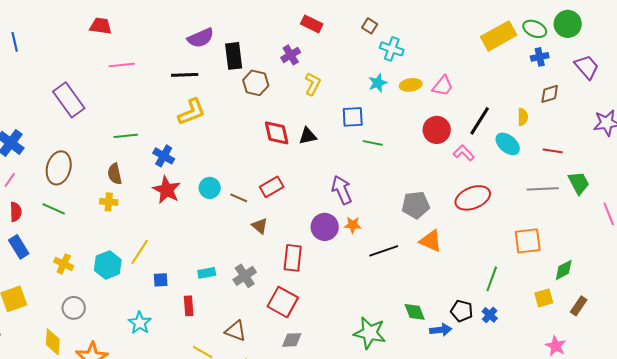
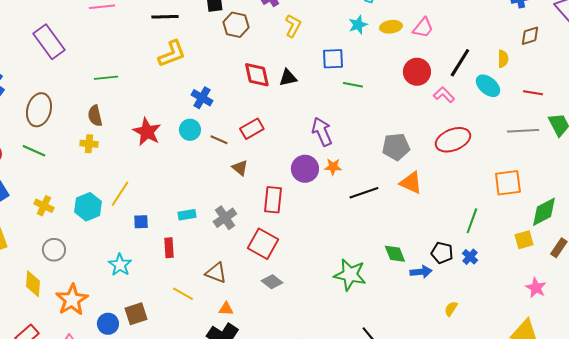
blue cross: (164, 156) -> (202, 98), moved
green diamond: (564, 270) -> (544, 212), size x1.4
gray diamond: (292, 340) -> (272, 282), turned 40

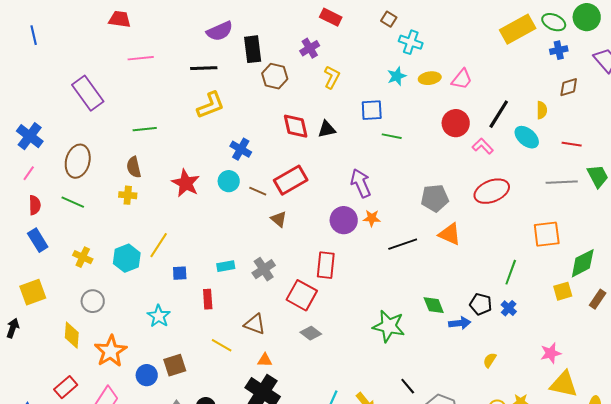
red rectangle: (252, 129) -> (291, 180), size x1.4
red rectangle: (273, 200) -> (326, 265), moved
pink star: (536, 288) -> (551, 353), moved, turned 30

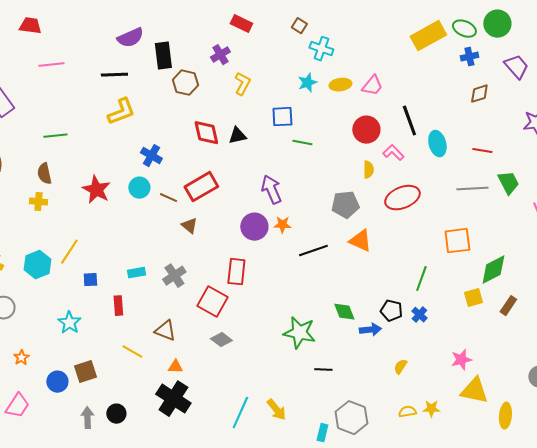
yellow semicircle: (542, 110) -> (368, 170), moved
black line: (499, 114) -> (409, 121), turned -52
cyan ellipse: (527, 137) -> (437, 144), turned 35
orange star: (111, 351) -> (21, 358), size x0.5
black line: (408, 386) -> (323, 370), moved, turned -48

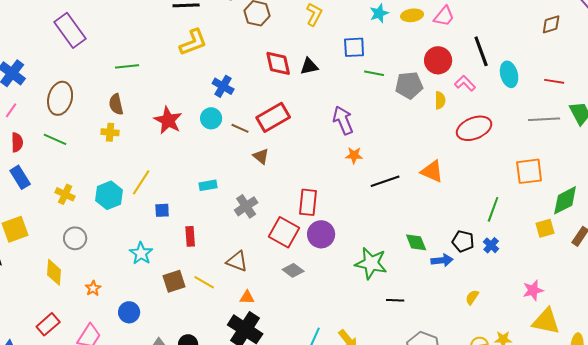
gray pentagon: (345, 205) -> (409, 85), moved
purple circle: (254, 227) -> (321, 234), moved
cyan rectangle: (136, 273) -> (208, 185), moved
brown square: (85, 372) -> (174, 281), moved

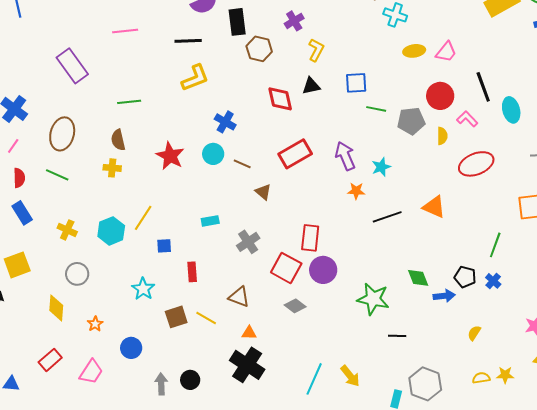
cyan star: (379, 13) -> (381, 167), moved
black triangle: (309, 66) -> (311, 86), moved
red rectangle: (273, 117) -> (295, 154), moved

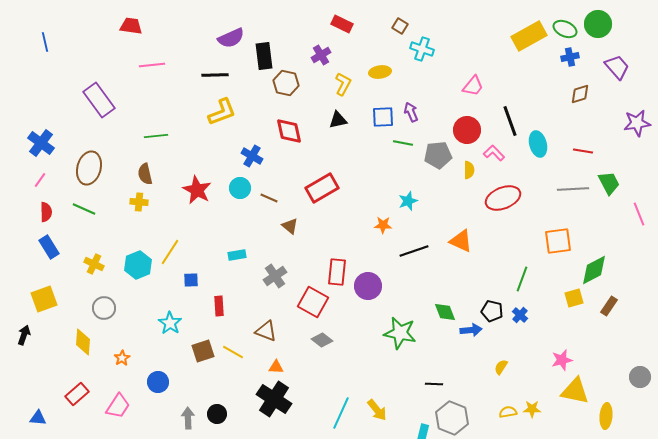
yellow ellipse: (414, 51) -> (380, 72), moved
red diamond: (280, 99) -> (289, 131), moved
purple arrow: (345, 156) -> (411, 112), moved, size x0.7
purple circle: (323, 270) -> (368, 286), moved
black line: (397, 336) -> (434, 384), moved

